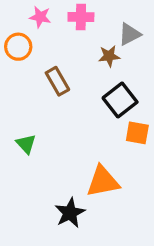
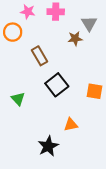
gray triangle: (129, 34) -> (89, 23), turned -35
black square: (120, 100) -> (57, 85), moved
orange triangle: (103, 181) -> (71, 125), size x0.6

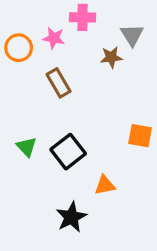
pink star: (28, 12) -> (54, 38), moved
black square: (57, 85) -> (68, 152), moved

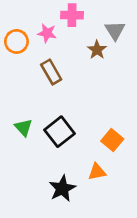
brown star: (111, 57) -> (97, 50), turned -30
orange square: (140, 136) -> (112, 140), moved, turned 30
orange triangle: (105, 185) -> (97, 172), moved

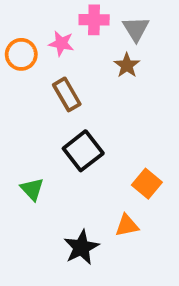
gray triangle: (115, 30) -> (136, 29), moved
green triangle: (23, 127) -> (32, 189), moved
black square: (59, 132) -> (83, 151), moved

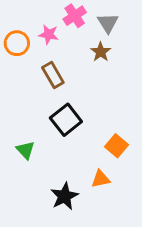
pink cross: (94, 20) -> (75, 16), turned -35

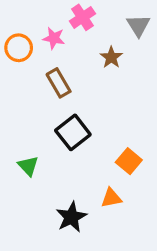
gray triangle: (108, 23) -> (138, 25), moved

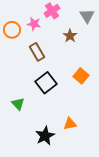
orange square: (129, 161) -> (81, 76), moved

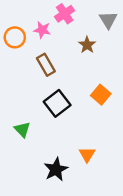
orange triangle: (70, 124) -> (87, 154), turned -48

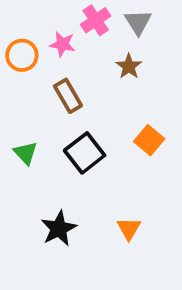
gray triangle: (108, 20) -> (138, 22), moved
green triangle: (22, 130) -> (26, 153), moved
black star: (56, 169) -> (59, 229), moved

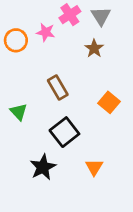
brown rectangle: (68, 96) -> (58, 88), moved
black square: (85, 153) -> (64, 132), moved

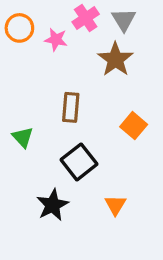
orange circle: (16, 40) -> (19, 28), moved
brown star: (94, 48) -> (115, 59), size x1.5
brown rectangle: (58, 88) -> (71, 107), turned 35

